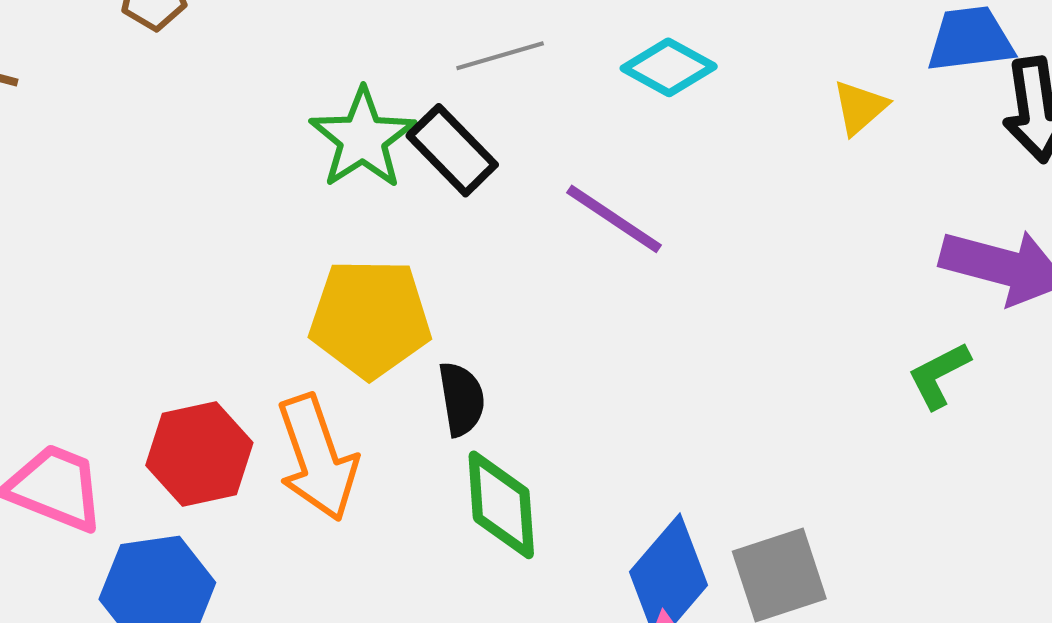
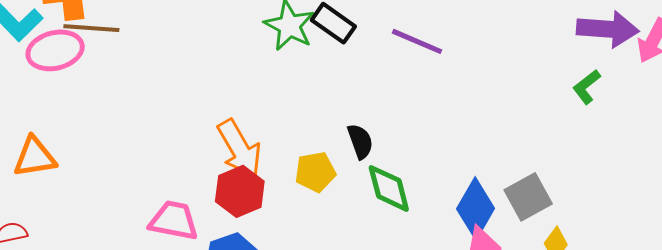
yellow pentagon: (370, 318) -> (315, 172), moved, size x0.7
orange arrow: (317, 458) -> (239, 148), moved

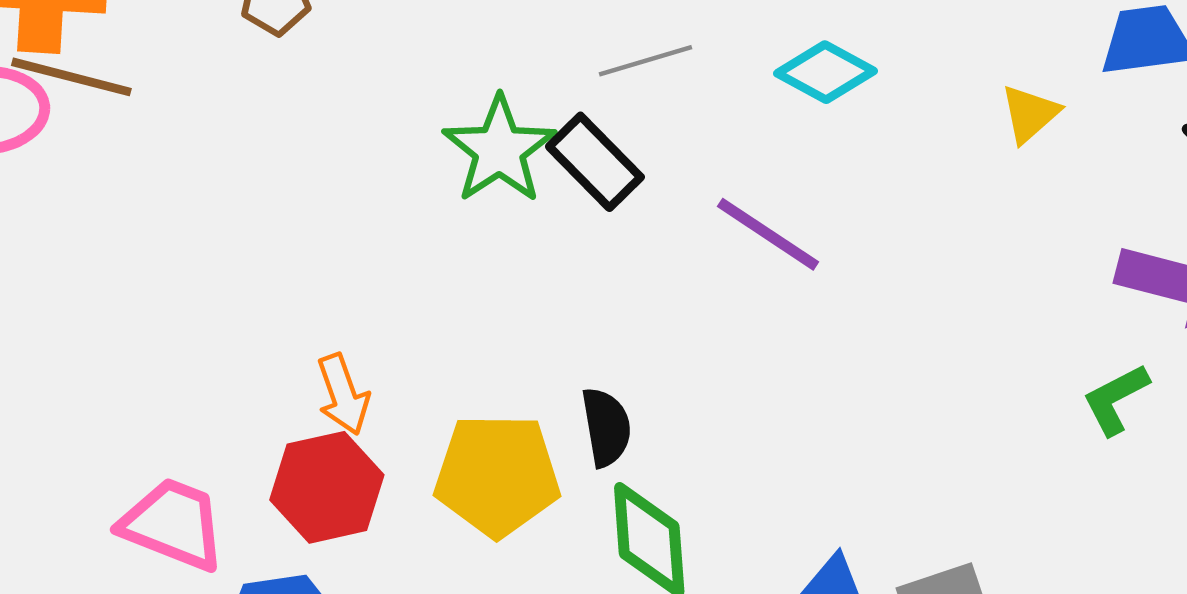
orange arrow: (239, 148) -> (343, 394), size x0.6
yellow pentagon: (315, 172) -> (497, 475), size x1.4

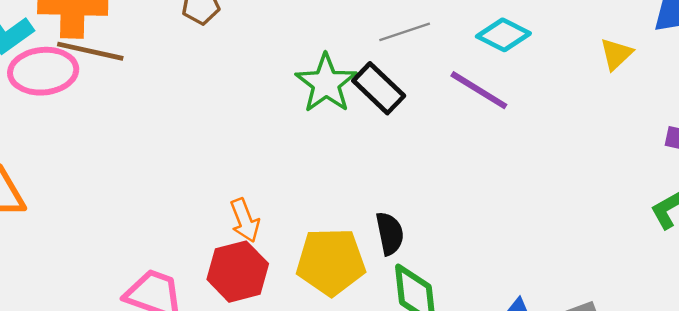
purple line: (768, 234) -> (479, 90), moved

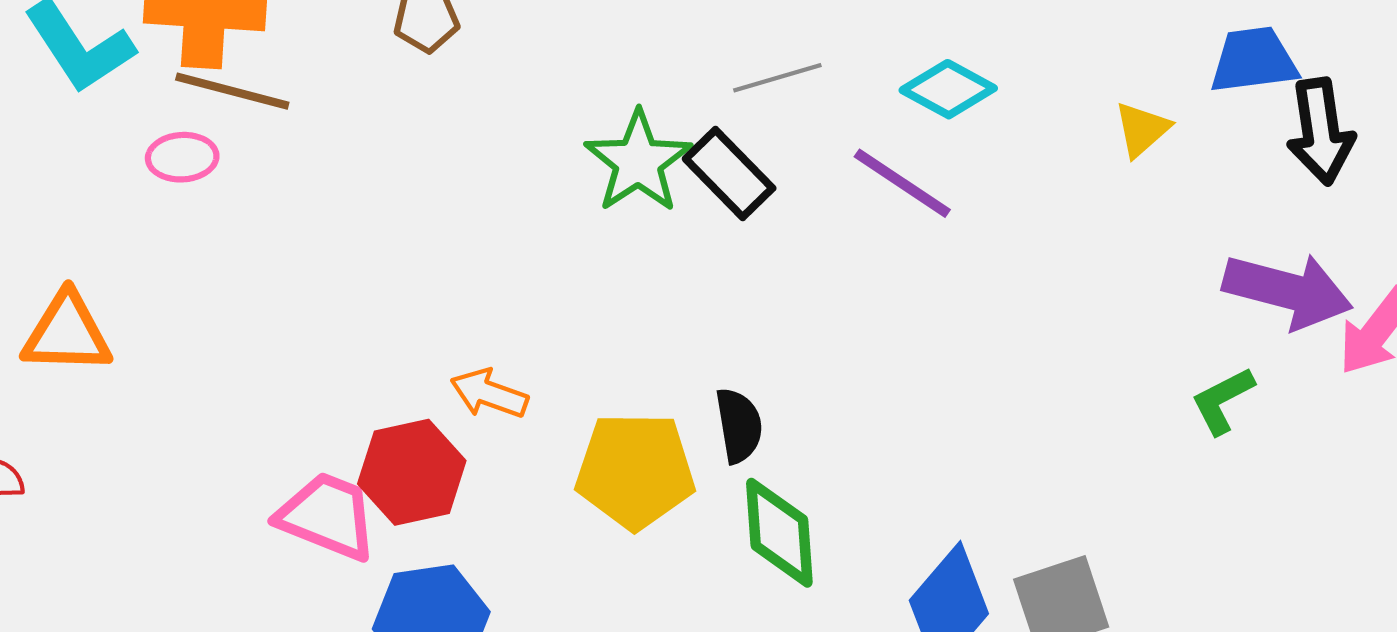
pink ellipse: (43, 71) -> (182, 157), moved, size x0.6
orange arrow: (245, 220) -> (489, 394), turned 129
red hexagon: (238, 272) -> (412, 472), moved

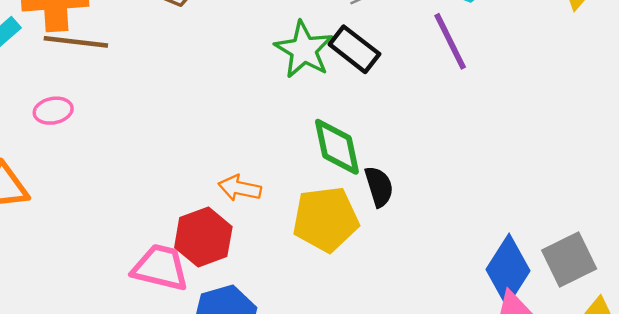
pink ellipse: (182, 157) -> (53, 111), moved
purple line: (902, 183) -> (450, 41), turned 38
green diamond: (779, 533) -> (337, 147), moved

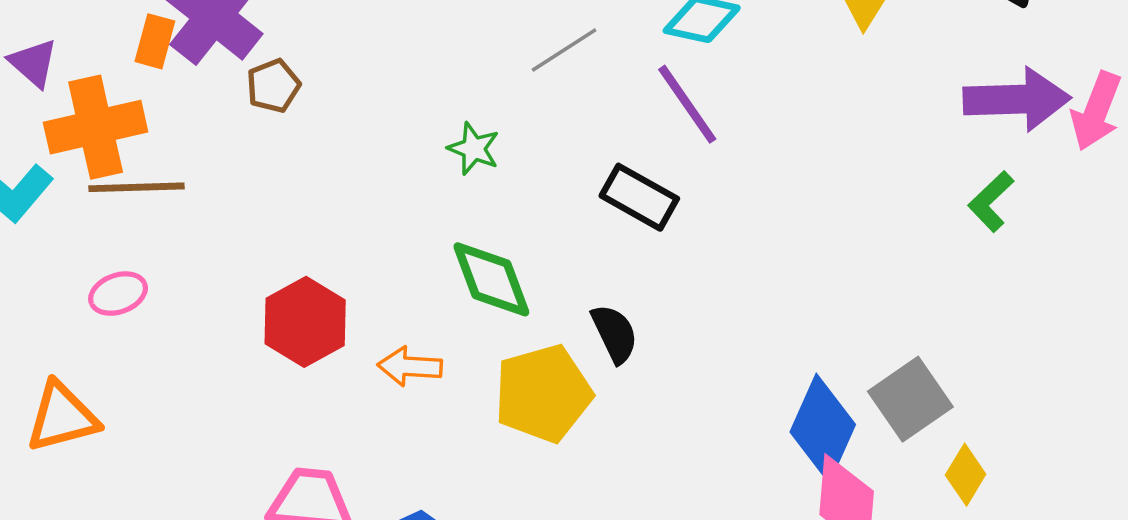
black rectangle: (354, 49) -> (639, 197), moved
green star: (304, 50) -> (474, 149), size x0.6
green diamond: (337, 147) -> (491, 279), moved
red hexagon: (203, 237) -> (305, 322), moved

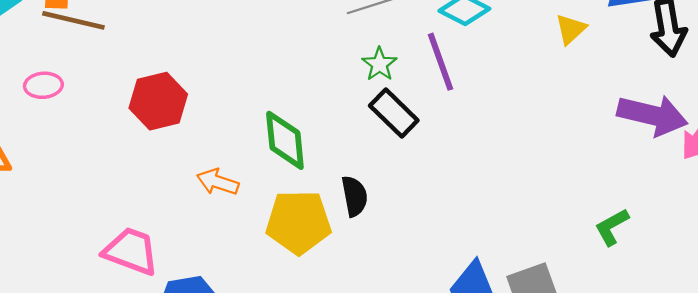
green star: (474, 149) -> (379, 64), moved
green L-shape: (991, 201) -> (612, 227), moved
red hexagon: (305, 322) -> (158, 101), moved

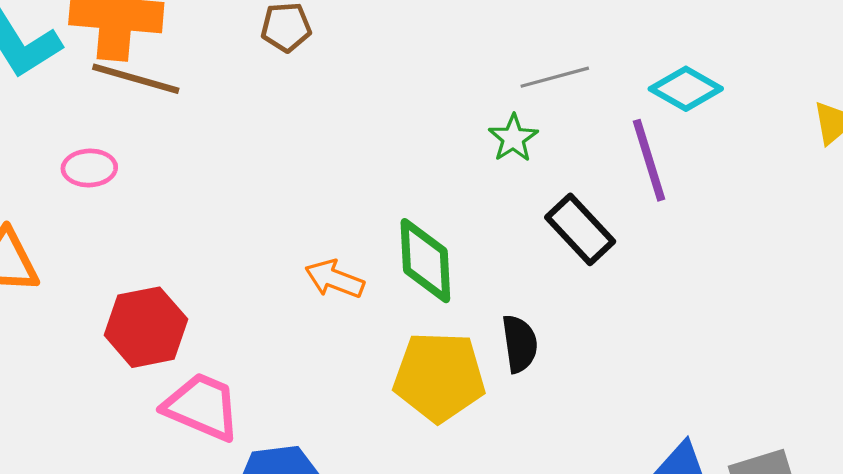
green star: (379, 64) -> (513, 138), moved
red hexagon: (158, 101) -> (146, 327), moved
orange arrow: (218, 182) -> (335, 279), moved

